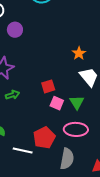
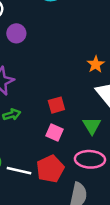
pink square: (57, 103) -> (54, 133), moved
white line: (23, 150) -> (19, 171), moved

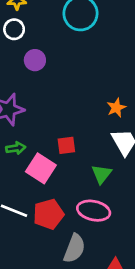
pink square: (54, 133) -> (41, 168), moved, size x1.5

